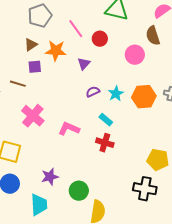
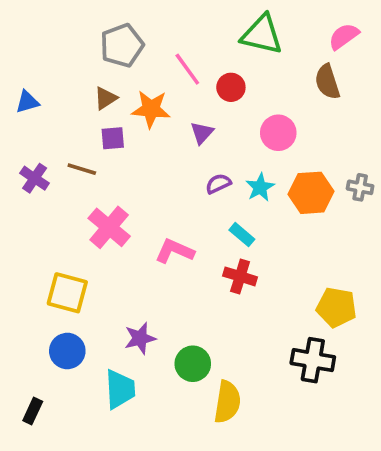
pink circle: (135, 55) -> (278, 133), moved

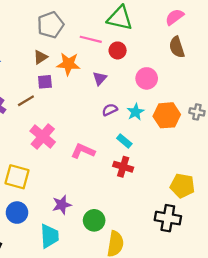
green triangle: (262, 35) -> (120, 18), moved
pink semicircle: (344, 36) -> (175, 17), moved
pink line: (187, 69) -> (91, 39), turned -40
brown line: (82, 169) -> (26, 101), turned -48

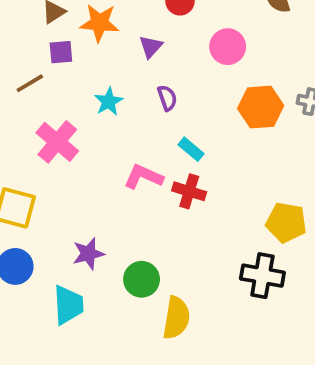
purple semicircle: (110, 110) -> (167, 98), turned 96
cyan star: (135, 112) -> (109, 102), moved
pink L-shape: (83, 151) -> (143, 177), moved

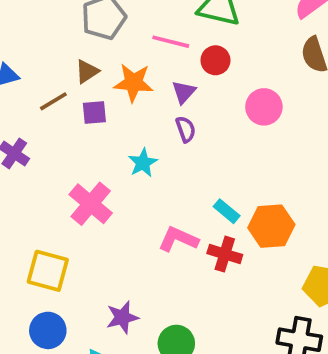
purple triangle: (151, 47) -> (184, 92), moved
brown line: (30, 83) -> (53, 101), moved
purple semicircle: (167, 98) -> (186, 129), moved
orange hexagon: (261, 107) -> (271, 226), moved

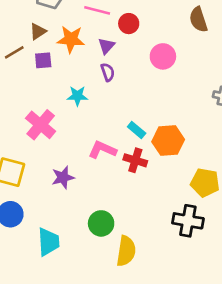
cyan star: (143, 163) -> (77, 96), turned 30
purple star: (122, 317) -> (63, 177), moved

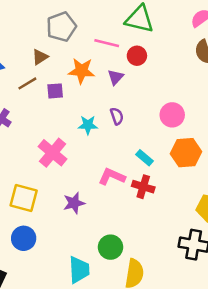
brown triangle: (38, 31) -> (40, 57), moved
pink circle: (163, 56) -> (172, 115), moved
purple semicircle: (108, 72) -> (117, 116), moved
orange hexagon: (168, 141) -> (186, 153), moved
cyan trapezoid: (48, 242) -> (79, 270), moved

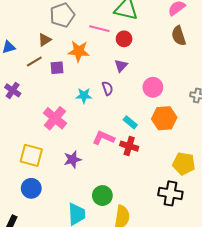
purple triangle: (116, 77) -> (121, 66), moved

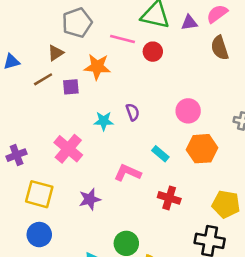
purple triangle: (121, 66) -> (189, 23), moved, turned 40
purple cross: (13, 90) -> (17, 155), moved, turned 35
red cross: (129, 146) -> (169, 198), moved

